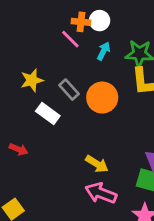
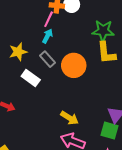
pink line: (70, 39) -> (49, 19), turned 70
cyan arrow: (104, 51) -> (47, 36), moved

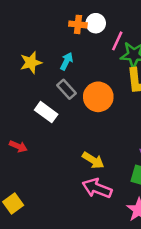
pink line: (49, 19) -> (117, 41), moved
yellow star: (18, 52) -> (31, 63), moved

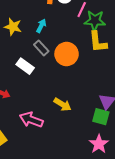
yellow star: (31, 63) -> (13, 27), turned 30
pink arrow: (97, 188) -> (31, 120), moved

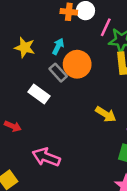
orange circle: (67, 54) -> (77, 64), moved
yellow arrow: (62, 105) -> (106, 114), moved

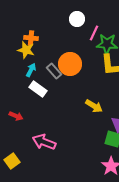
orange cross: (69, 12) -> (31, 38), moved
cyan arrow: (58, 46) -> (31, 70), moved

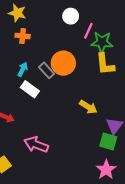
yellow star: (26, 50) -> (17, 13), moved

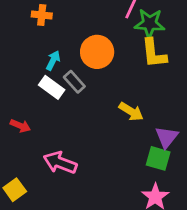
cyan arrow: (23, 69) -> (53, 60), moved
gray rectangle: (47, 70) -> (74, 82), moved

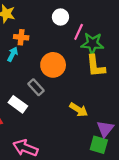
orange cross: (42, 15) -> (21, 37), moved
cyan arrow: (53, 60) -> (13, 54), moved
white rectangle: (52, 87) -> (18, 104), moved

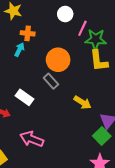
gray rectangle: (36, 87) -> (51, 81), moved
green square: (99, 145) -> (102, 136), turned 30

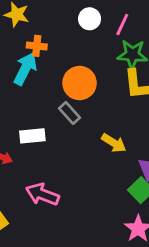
pink line: (82, 28) -> (122, 24), moved
cyan arrow: (19, 50) -> (25, 69), size x1.6
white rectangle: (25, 97) -> (32, 136), turned -42

